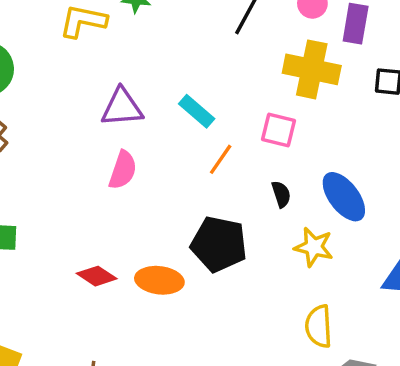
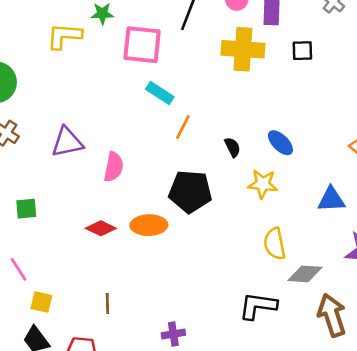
purple triangle: (122, 107) -> (67, 142), moved
pink square: (279, 130) -> (142, 45), moved, size x1.5
pink semicircle: (123, 170) -> (114, 167), moved
blue ellipse: (344, 197) -> (280, 143), size x0.7

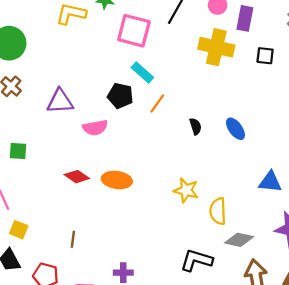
pink semicircle: (114, 167) -> (95, 128), turned 60
yellow star: (263, 184) -> (186, 190), moved
black pentagon: (190, 191) -> (120, 96), moved, size x0.7

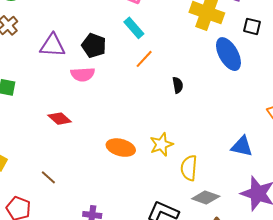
black pentagon: (120, 96) -> (94, 46), moved
blue ellipse: (235, 129) -> (228, 54), moved, size x1.5
orange ellipse: (117, 180) -> (121, 148), moved
yellow star: (186, 190) -> (161, 144), turned 30
brown line: (73, 239) -> (48, 177), turned -63

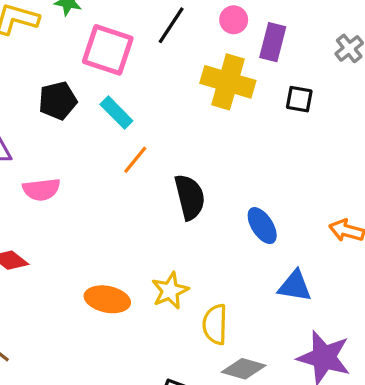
black pentagon: (94, 46) -> (58, 101), moved, turned -30
blue ellipse: (228, 54) -> (262, 226), moved, size x0.7
black semicircle: (178, 85) -> (190, 197), size x1.8

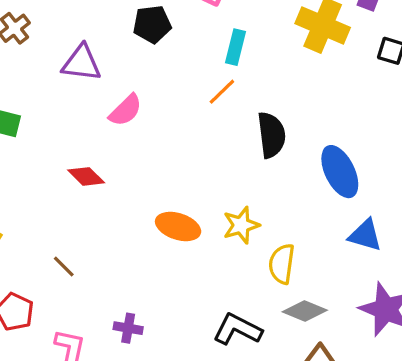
cyan rectangle: (116, 113) -> (235, 47), moved, turned 52
pink semicircle: (41, 190) -> (126, 110), turned -45
blue ellipse: (262, 226) -> (340, 172), size x1.4

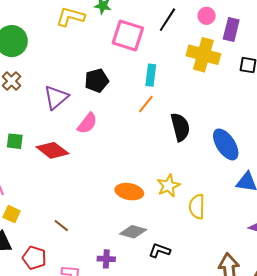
black pentagon: (152, 24) -> (97, 81), moved
purple triangle: (82, 63) -> (56, 97), turned -40
red diamond: (86, 176) -> (52, 150), moved, size x1.4
gray diamond: (305, 311) -> (133, 232), moved
black L-shape: (237, 329) -> (160, 251), moved, size x0.7

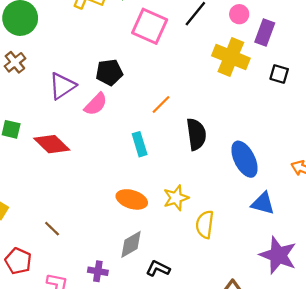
cyan rectangle: (151, 75) -> (140, 144), moved, turned -30
pink semicircle: (87, 123) -> (96, 104), moved
gray diamond: (133, 232) -> (131, 244), turned -52

